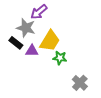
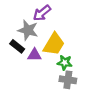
gray cross: (80, 83) -> (68, 80), moved, turned -35

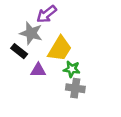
purple triangle: (34, 55) -> (38, 70), moved

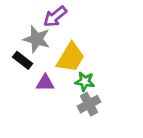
gray cross: (75, 88) -> (89, 104), turned -36

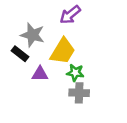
purple arrow: (55, 17) -> (70, 15), moved
gray cross: (89, 104) -> (79, 93), turned 30

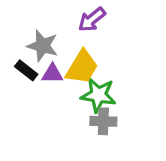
green star: (75, 73) -> (98, 95), size x1.5
purple triangle: (40, 74) -> (52, 74), moved

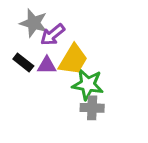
purple arrow: (92, 19) -> (53, 35), moved
gray star: (43, 46) -> (34, 23), moved

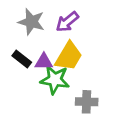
purple arrow: (53, 35) -> (67, 22), moved
green star: (88, 84) -> (55, 80), moved

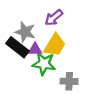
gray star: (31, 22) -> (25, 32), moved
black rectangle: (22, 59) -> (17, 47), size x1.5

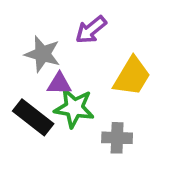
yellow trapezoid: (55, 45) -> (132, 76), moved
black rectangle: (17, 47) -> (33, 117), moved

